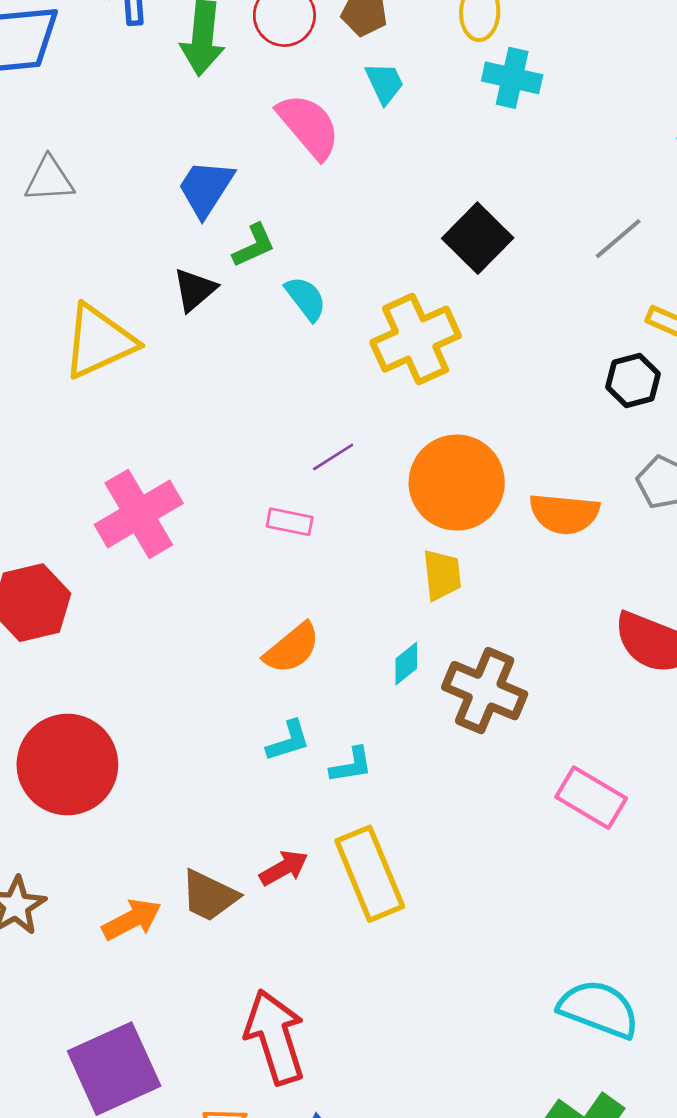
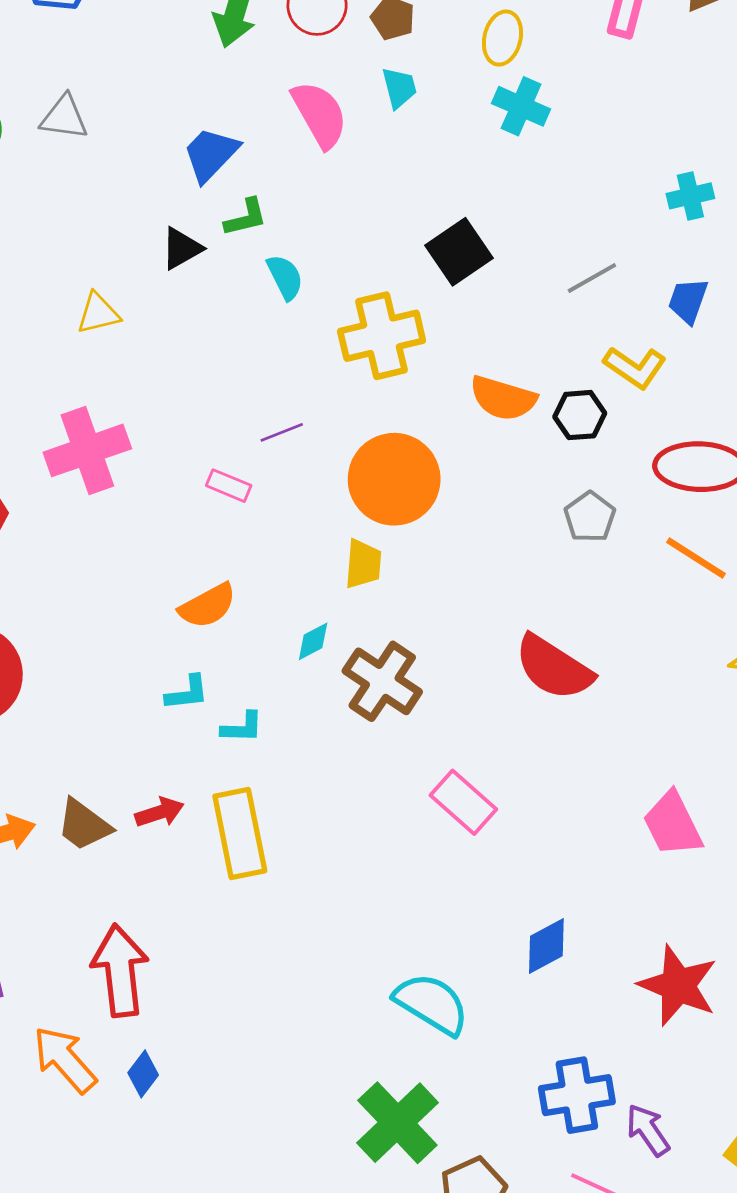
yellow triangle: (99, 341) -> (98, 313), moved, size x0.6
orange semicircle: (564, 514) -> (503, 398), moved

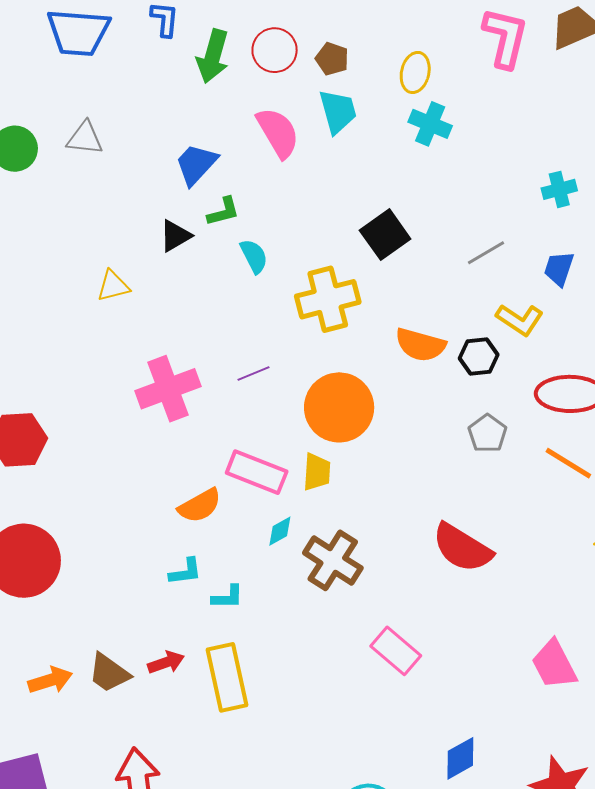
cyan trapezoid: (399, 88) -> (338, 111), size x1.4
pink cross: (87, 450) -> (168, 389), moved
pink rectangle: (229, 486) -> (257, 472), moved, size x1.8

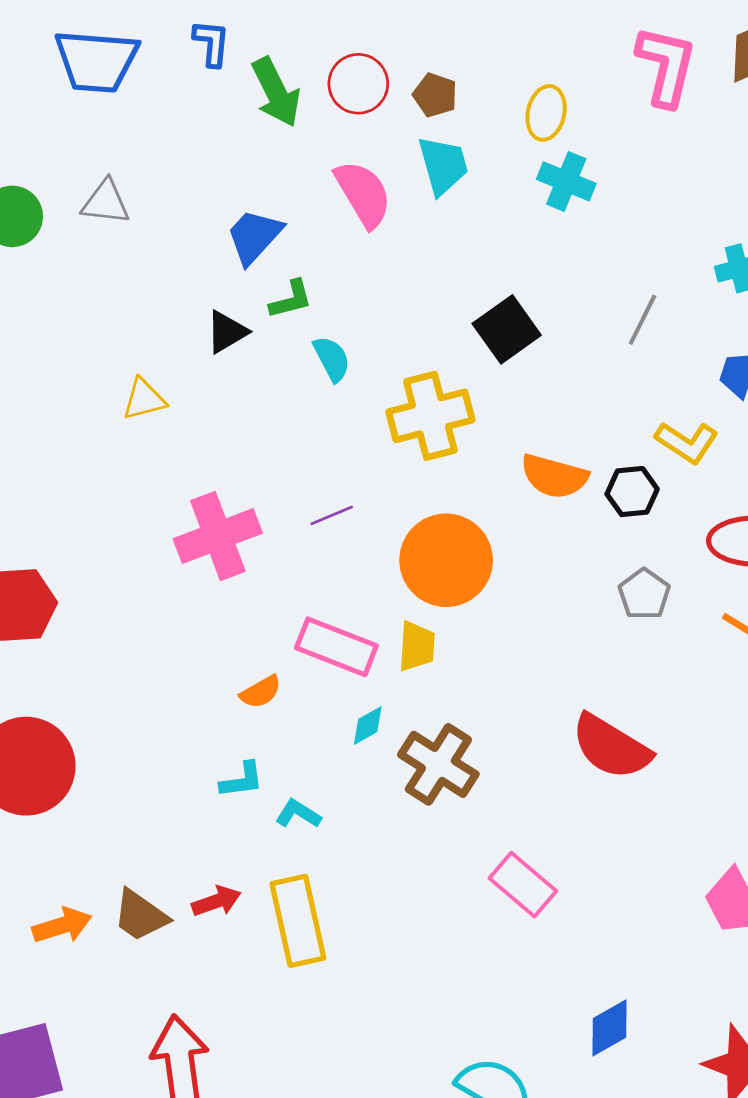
green arrow: (213, 56) -> (276, 92), turned -42
gray line: (486, 253) -> (643, 320), moved, turned -33
orange semicircle: (200, 506) -> (261, 692), size x0.7
cyan L-shape: (227, 597) -> (298, 814), turned -148

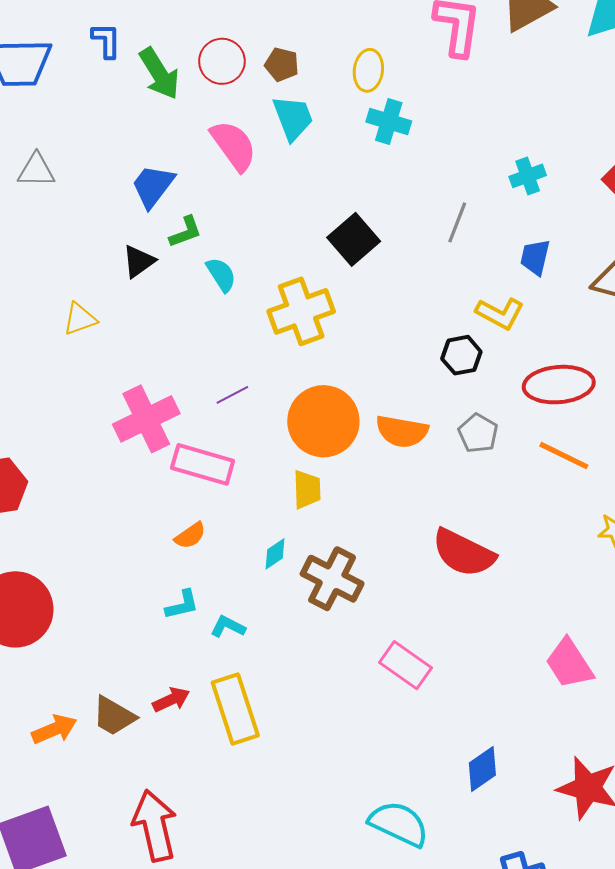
orange semicircle: (554, 476) -> (402, 431), moved
pink rectangle: (336, 647) -> (203, 464), moved

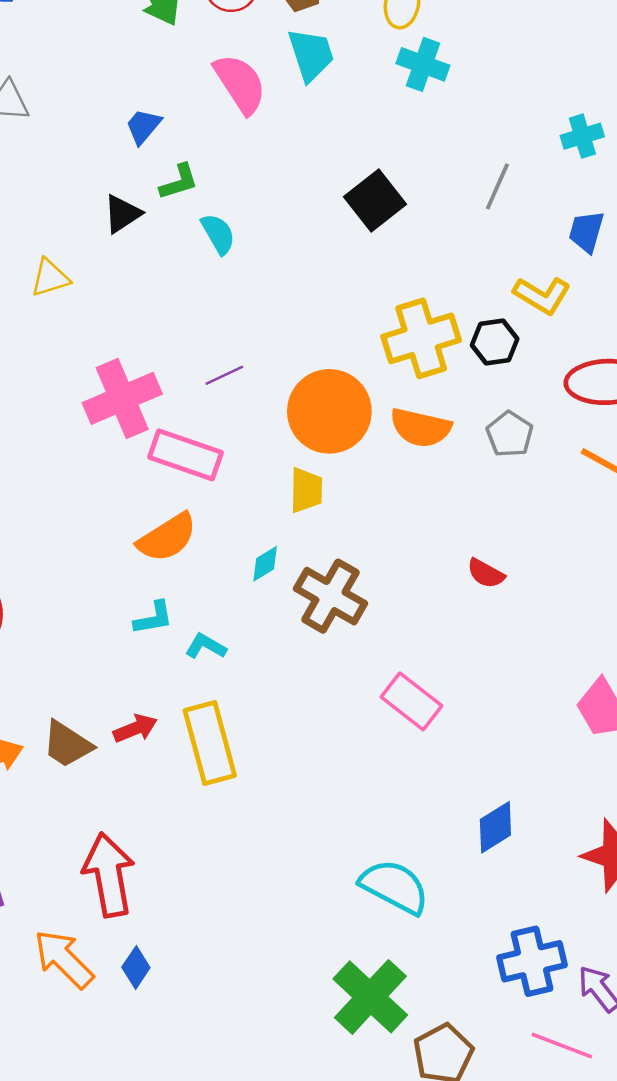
blue trapezoid: (153, 186) -> (143, 126), size x0.7
yellow cross: (301, 311) -> (421, 338), moved
orange semicircle: (190, 536) -> (167, 538), size x1.6
red semicircle: (464, 553) -> (486, 573), size x0.5

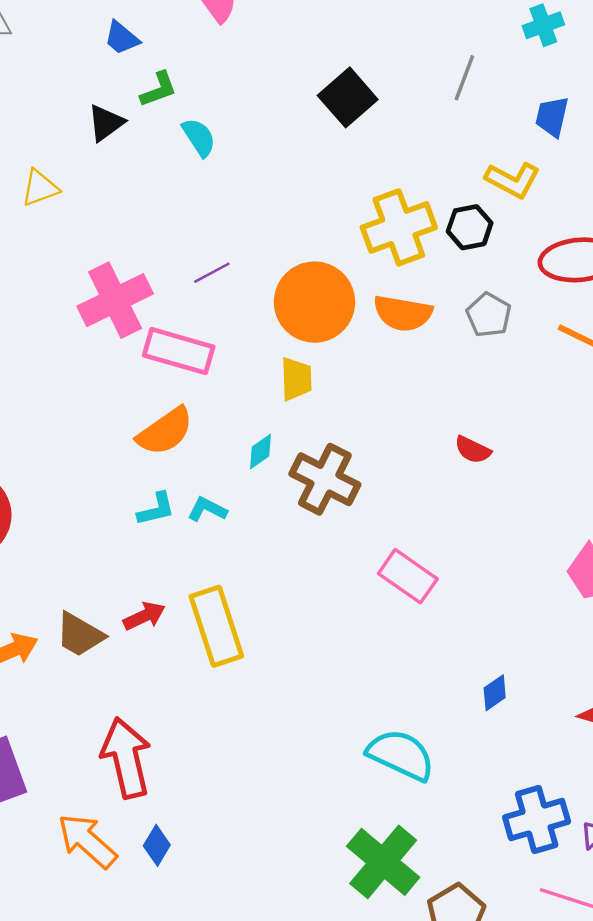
blue trapezoid: (143, 126) -> (122, 38), turned -87
cyan L-shape: (206, 646) -> (207, 509), moved
blue diamond: (495, 827) -> (495, 693), size x0.7

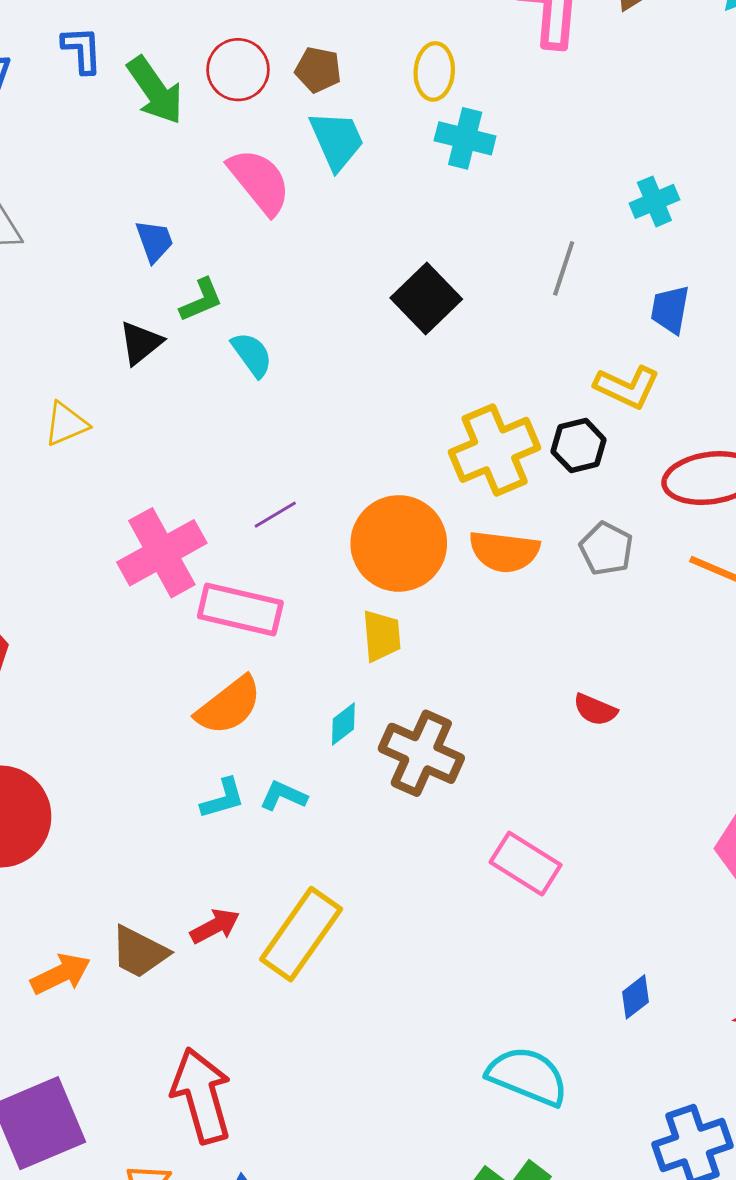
blue trapezoid: (122, 38) -> (154, 241), turned -147
yellow rectangle: (216, 626) -> (301, 934), turned 56

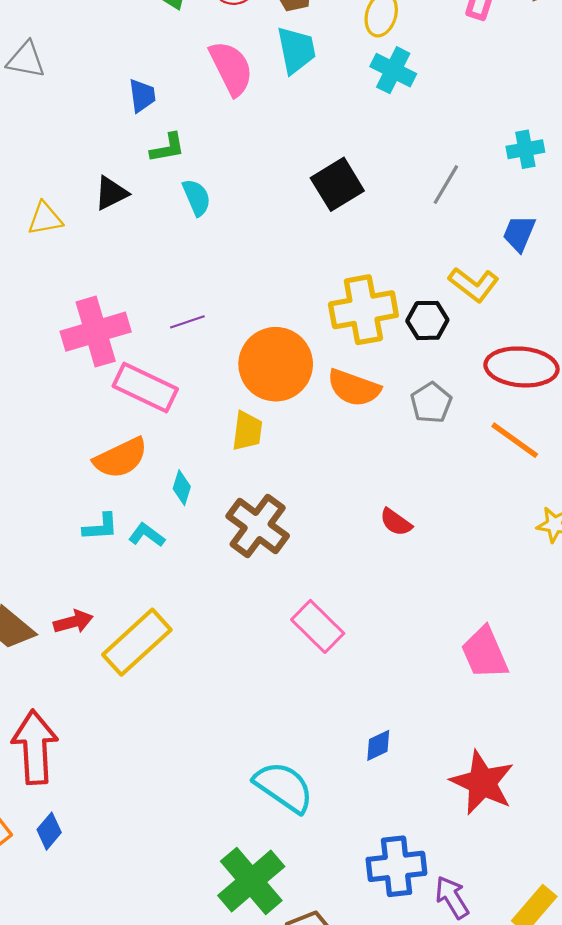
black triangle: (141, 343) -> (111, 193), moved
cyan diamond: (343, 724) -> (182, 488), moved, turned -48

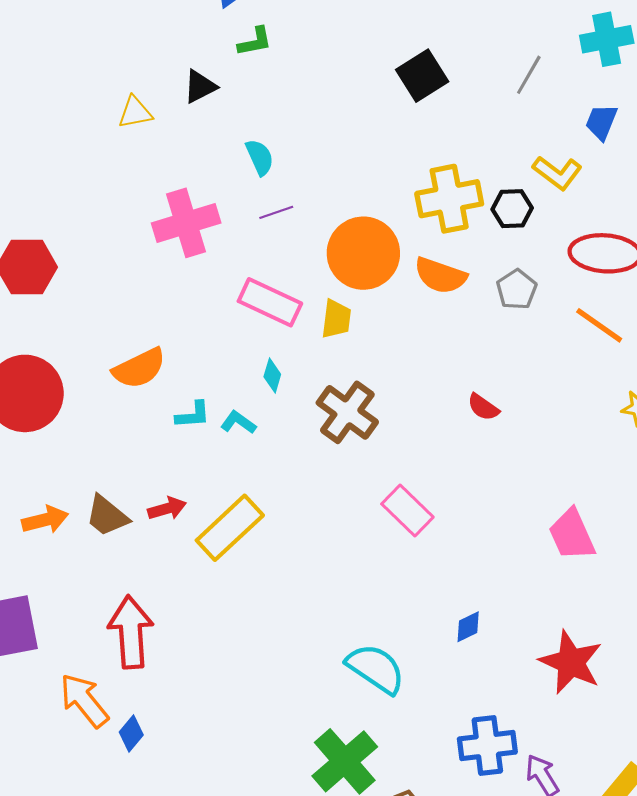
cyan cross: (525, 149) -> (607, 39), size x1.4
cyan semicircle: (197, 197) -> (260, 157), moved
pink rectangle: (145, 387) -> (270, 302), moved
orange semicircle: (121, 458) -> (139, 368), moved
blue diamond: (49, 831) -> (131, 733), moved

